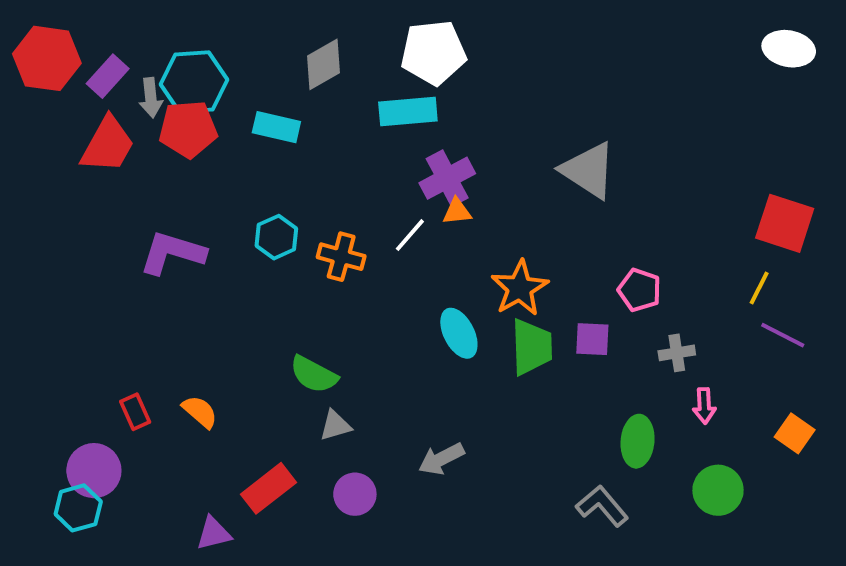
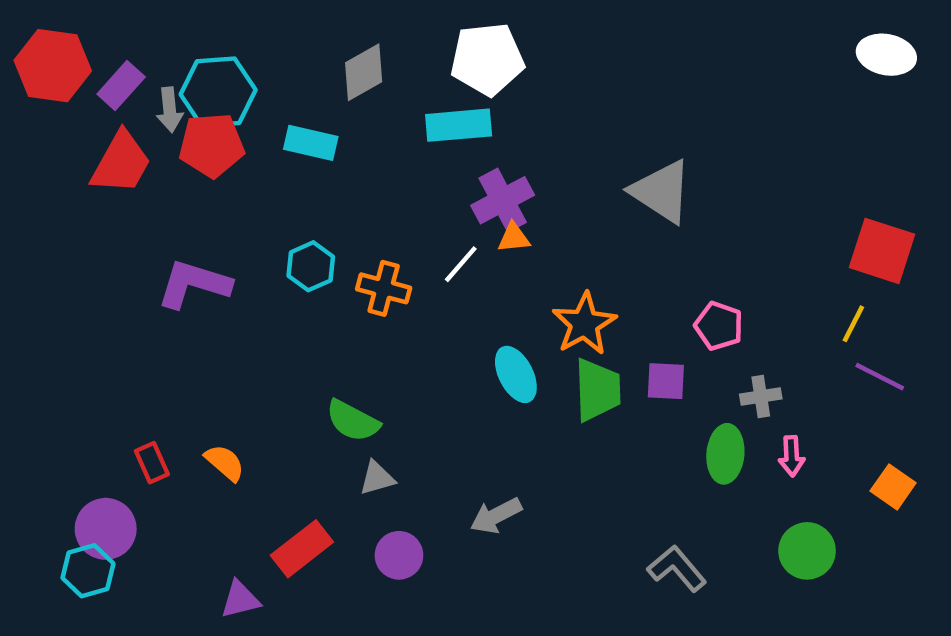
green ellipse: (638, 441) -> (725, 454), moved

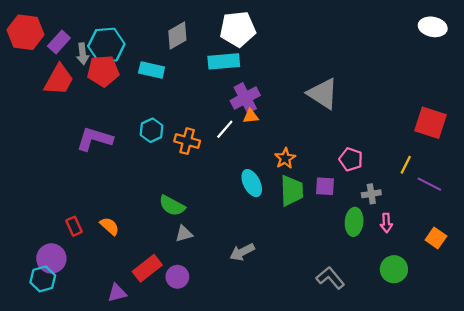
orange star: (584, 324) -> (285, 158), size x0.7
yellow line: (853, 324) -> (406, 165), moved
purple circle: (399, 555) -> (177, 277), moved

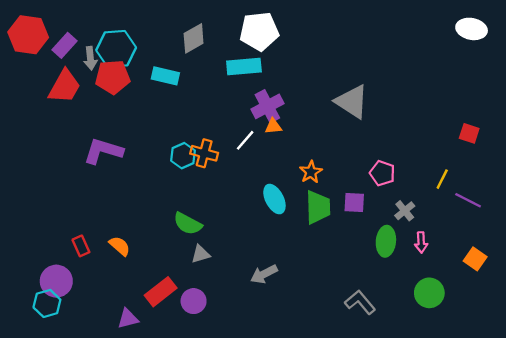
red square: (431, 123) -> (469, 133), size x0.6
cyan hexagon: (152, 130) -> (183, 156), moved
gray cross: (371, 194) -> (405, 211), turned -30

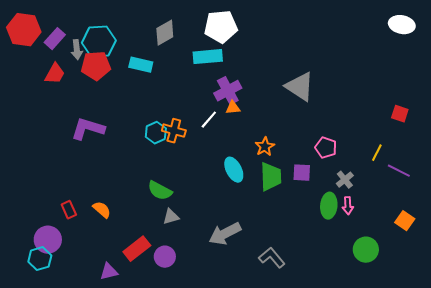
red trapezoid: (65, 86) -> (55, 74), size x0.7
pink arrow: (421, 242) -> (348, 206), moved
gray arrow: (264, 274) -> (225, 234), size x1.4
gray L-shape: (360, 302) -> (272, 258), moved

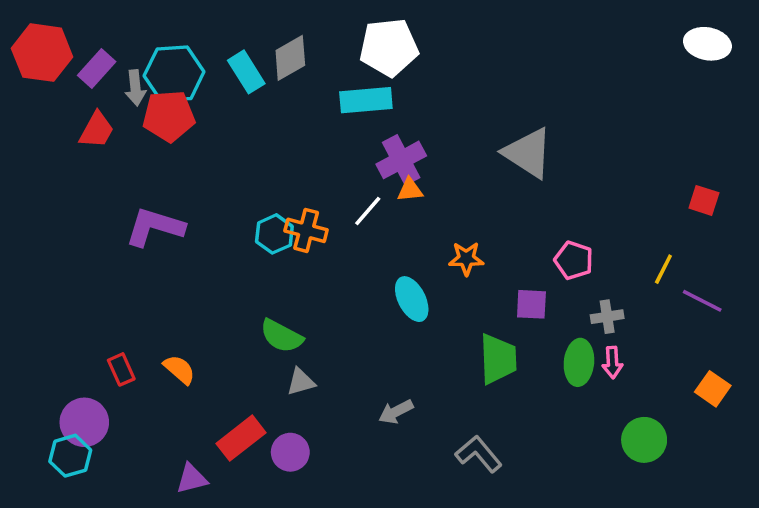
cyan rectangle: (141, 65) -> (246, 72), moved, turned 45
orange star: (265, 147) -> (466, 259), turned 30
green trapezoid: (271, 177) -> (498, 359), moved
gray cross: (345, 180) -> (607, 317), turned 30
gray arrow: (225, 234) -> (396, 412), size x0.6

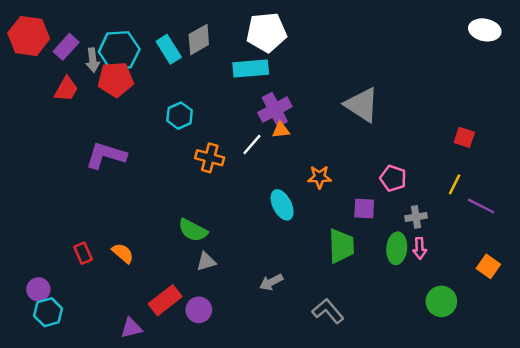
red square: (704, 200) -> (464, 137), moved
cyan hexagon: (274, 234) -> (180, 116), moved
purple circle: (84, 422) -> (38, 289), moved, size x0.7

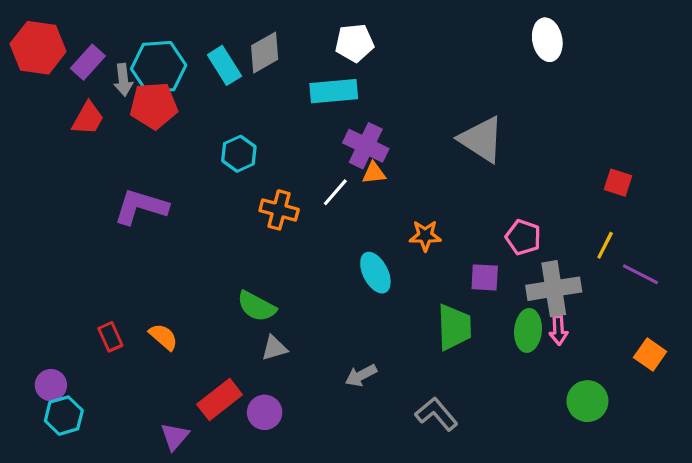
white ellipse: (485, 30) -> (547, 40), moved, turned 68
white pentagon: (266, 32) -> (355, 43), size x0.7
purple cross: (275, 110) -> (366, 146), turned -36
gray cross: (416, 217) -> (554, 289), size x1.8
purple triangle: (131, 328) -> (175, 436), turned -35

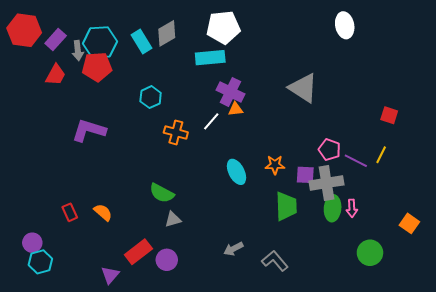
white pentagon: (355, 43) -> (223, 27), size x1.4
orange star: (425, 236) -> (275, 165), moved
purple line: (640, 274) -> (356, 161), moved
gray cross: (554, 289) -> (326, 183), moved
gray arrow: (361, 375) -> (233, 249), moved

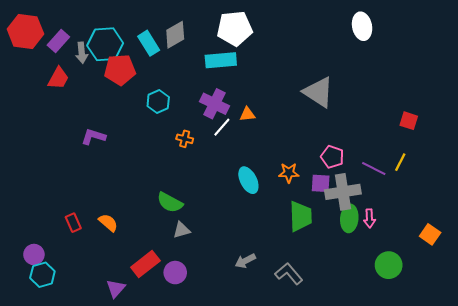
red pentagon: (97, 67) -> (120, 70), moved
purple cross: (230, 92) -> (214, 104), moved
purple L-shape: (89, 130) -> (93, 137), size x0.7
orange cross: (176, 132) -> (185, 139), size x0.7
pink pentagon: (330, 150) -> (332, 157), moved

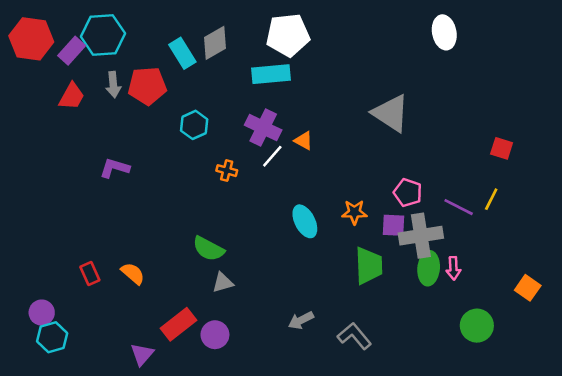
cyan hexagon: (105, 44) -> (103, 35), moved
gray arrow: (82, 53) -> (113, 85), moved
orange triangle: (247, 114) -> (304, 141), turned 35

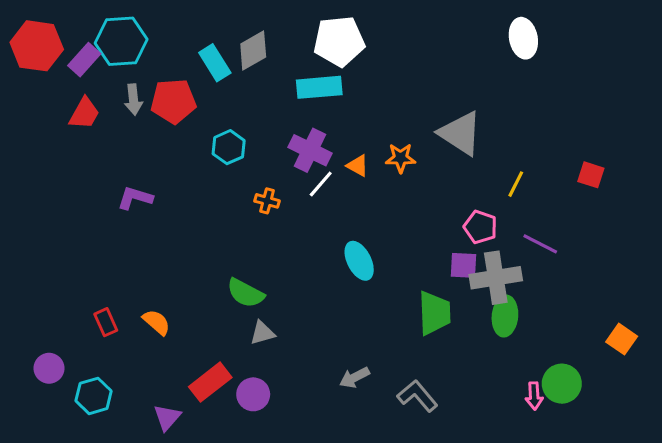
yellow line: (491, 199) -> (516, 184), moved
orange star: (354, 212) -> (401, 158), moved
pink arrow: (453, 268) -> (534, 396), moved
cyan hexagon: (52, 337) -> (94, 396), moved

